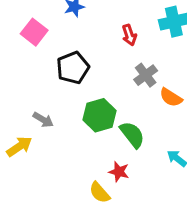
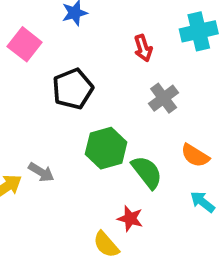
orange semicircle: (171, 97) -> (195, 156), moved
gray arrow: (43, 120) -> (41, 172), moved

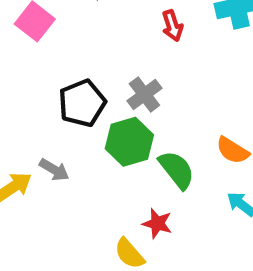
black pentagon: (73, 89) -> (82, 103), moved
gray cross: (164, 98) -> (144, 94), moved

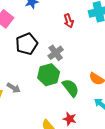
black pentagon: (82, 103) -> (27, 44), moved
red star: (157, 223) -> (70, 119), moved

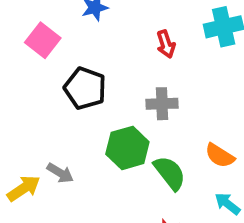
black pentagon: (27, 44) -> (85, 88), turned -30
gray cross: (56, 53) -> (162, 104), moved, turned 35

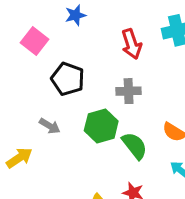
red arrow: (166, 44) -> (132, 44), size x1.4
gray arrow: (60, 173) -> (50, 126), moved

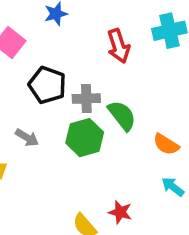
gray cross: (129, 91) -> (86, 99), moved
green semicircle: (135, 146) -> (122, 115), moved

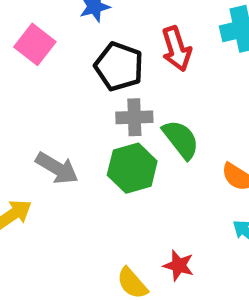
black pentagon: (47, 85) -> (119, 66), moved
gray arrow: (27, 138) -> (57, 168), size x1.4

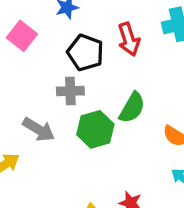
gray cross: (134, 117) -> (70, 91), moved
green semicircle: (181, 139) -> (132, 108), turned 68

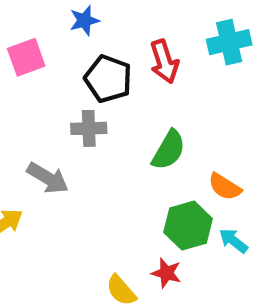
pink square: (22, 36) -> (26, 57), turned 32
green hexagon: (95, 129) -> (188, 226), moved

